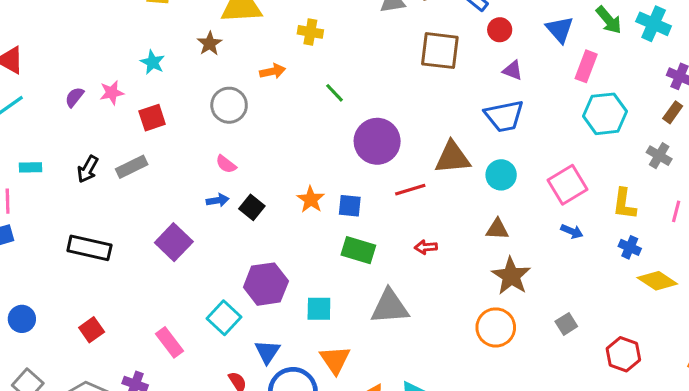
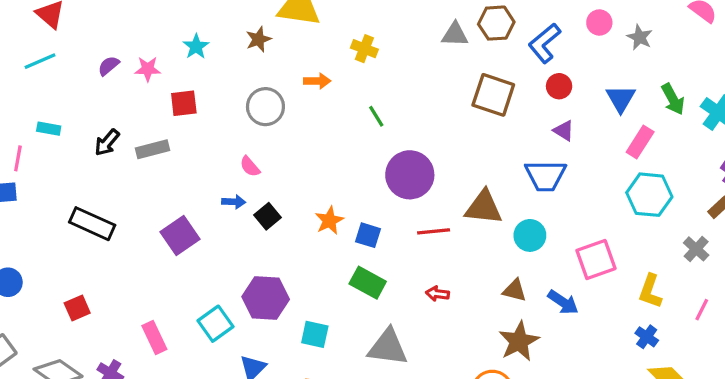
blue arrow: (572, 231) -> (563, 302), moved, size x1.4

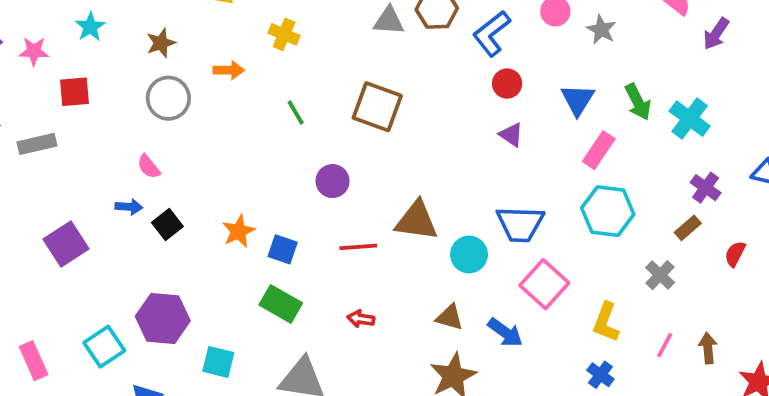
brown star: (258, 39) -> (161, 43), moved
brown square: (493, 95) -> (377, 107), moved
purple circle: (410, 175) -> (333, 181), size x0.6
blue trapezoid: (545, 176) -> (520, 224), moved
pink square: (596, 259) -> (544, 284), turned -30

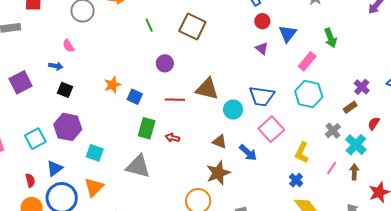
blue triangle: (578, 100) -> (288, 34), moved
cyan cross: (690, 119) -> (356, 145), moved
black square: (167, 224) -> (65, 90), moved, turned -35
green rectangle: (281, 304) -> (147, 128), moved, turned 70

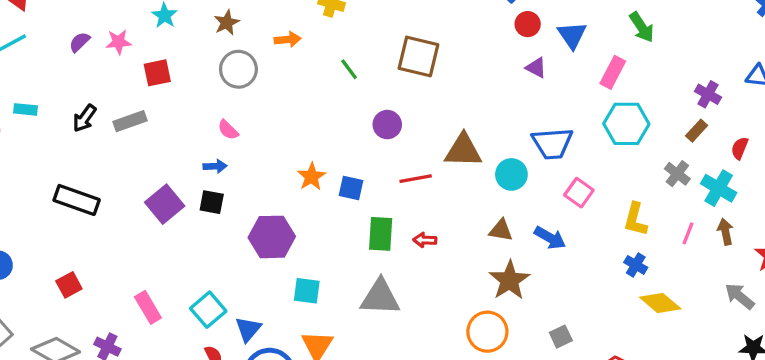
black square: (65, 90) -> (212, 202), moved
purple hexagon: (68, 127) -> (272, 237), moved
pink square: (271, 129) -> (579, 193), size x0.7
cyan square: (35, 139) -> (208, 310), moved

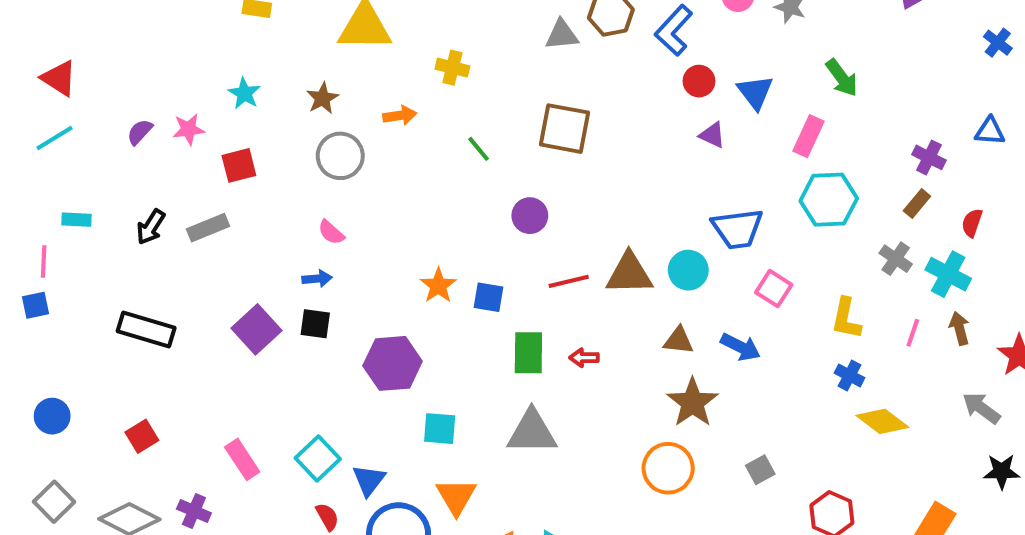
brown triangle: (463, 151) -> (629, 274), moved

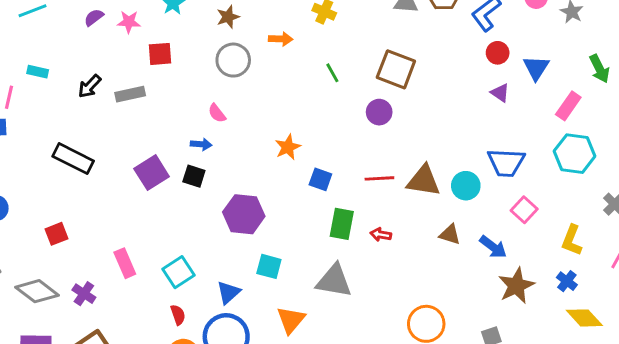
purple circle: (530, 216) -> (379, 112), moved
orange star: (438, 286) -> (288, 147), moved
brown star: (693, 403) -> (516, 286), moved
blue triangle: (369, 480) -> (228, 292), moved
orange triangle: (456, 496) -> (291, 320), moved

